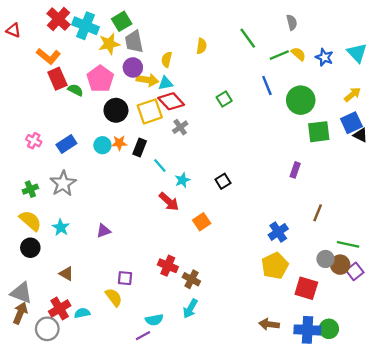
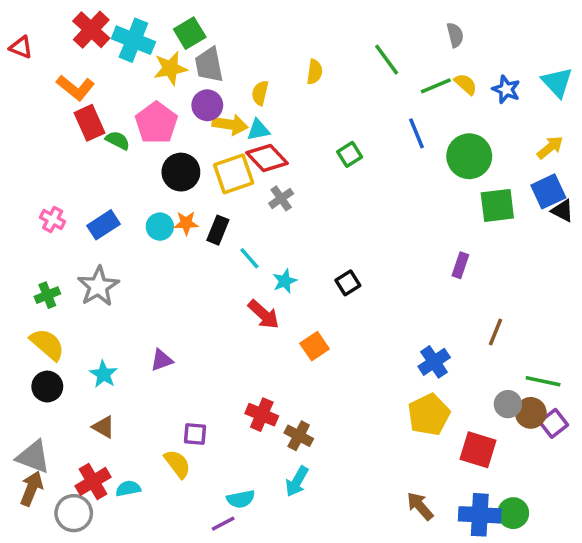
cyan star: (61, 227) -> (104, 374), moved
brown arrow: (269, 324) -> (420, 506), turned 42

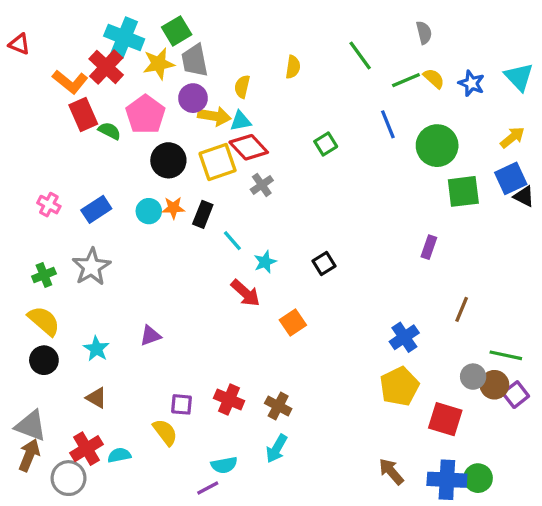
red cross: (91, 30) -> (106, 67), moved
red cross: (262, 415) -> (229, 399), moved

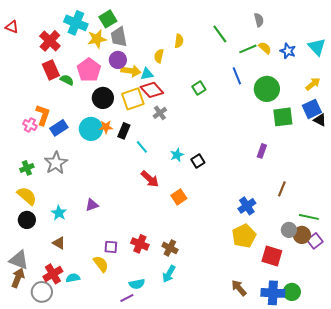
red cross: (106, 67) -> (50, 41), moved
orange L-shape: (70, 82) -> (43, 115), moved, turned -110
yellow semicircle: (242, 87) -> (159, 56), moved
cyan circle: (149, 211) -> (91, 129), size x1.5
cyan star: (265, 262) -> (177, 155), moved

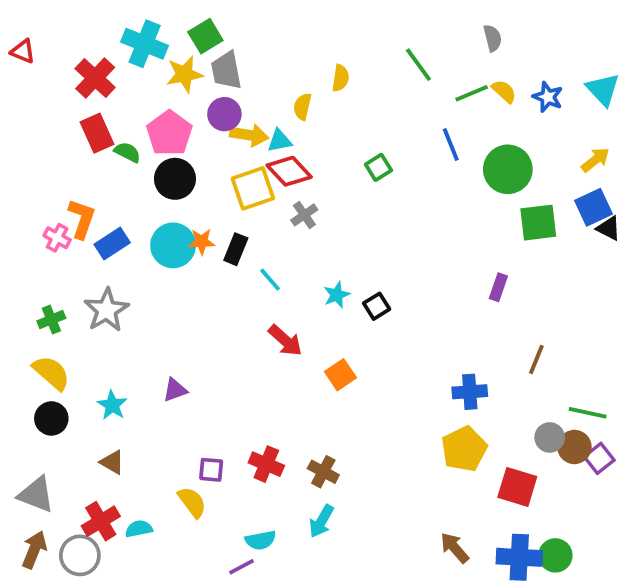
black circle: (103, 98) -> (175, 179), moved
blue cross: (247, 206) -> (470, 392), turned 30
brown arrow: (18, 278) -> (34, 550), moved

